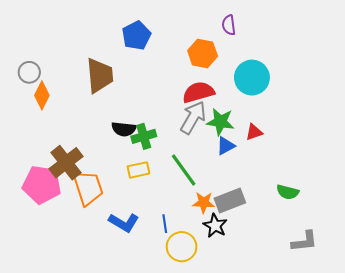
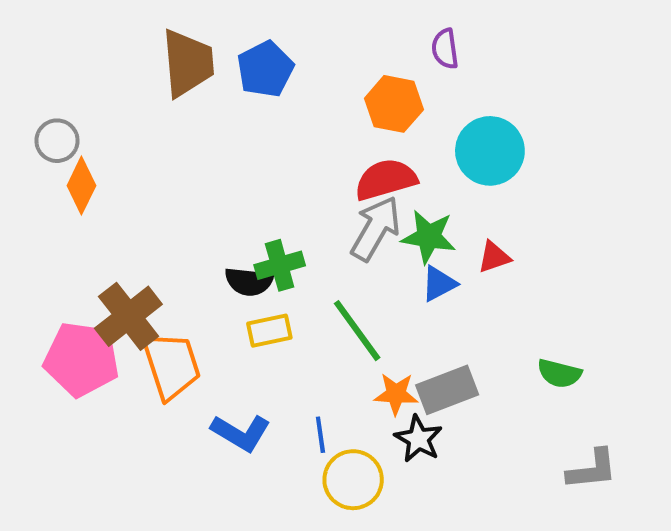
brown trapezoid: (100, 75) -> (188, 63), moved
black semicircle: (124, 129) -> (249, 282), moved

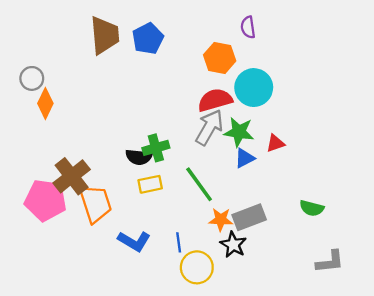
cyan circle: (490, 151) -> (254, 88), moved

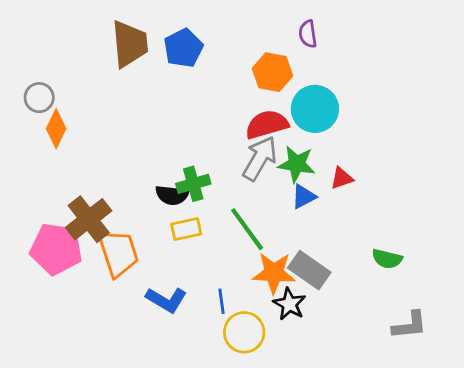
gray rectangle: (249, 217) -> (309, 270), turned 56
orange star: (221, 220) -> (274, 273), size x1.4

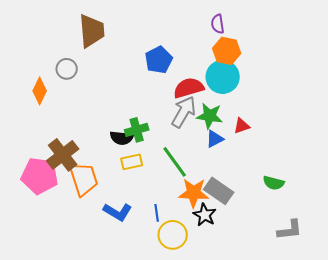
blue pentagon: (183, 48) -> (159, 60), moved
orange hexagon: (272, 72) -> (227, 51), moved
gray circle: (39, 98) -> (67, 69), moved

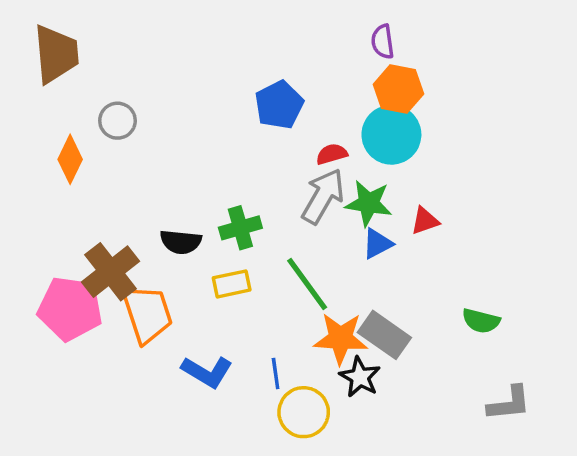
brown trapezoid: (92, 31) -> (56, 54), moved
red semicircle: (189, 88) -> (332, 154), size x0.6
black semicircle: (122, 138) -> (181, 242), moved

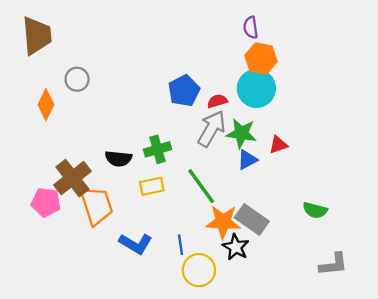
blue pentagon: (279, 105) -> (184, 91), moved
pink pentagon: (70, 309) -> (46, 202), size x0.7

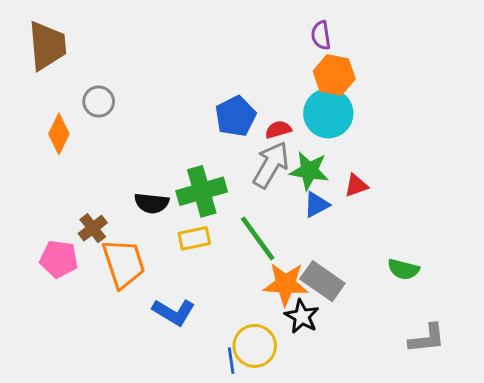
green cross: (158, 149) -> (202, 191), size x1.4
brown cross: (72, 178) -> (93, 228), size x0.6
blue line: (181, 245) -> (231, 361), moved

